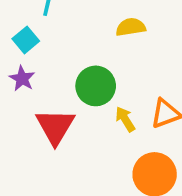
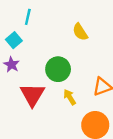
yellow semicircle: (131, 27) -> (80, 32), turned -114
yellow arrow: (125, 119) -> (70, 97), moved

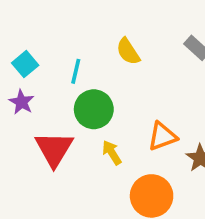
cyan line: (28, 17) -> (76, 71), moved

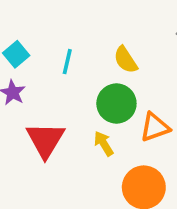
yellow semicircle: (128, 51) -> (126, 60), moved
green circle: (94, 109) -> (116, 103), moved

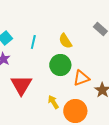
yellow arrow: (104, 144) -> (53, 102), moved

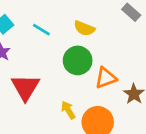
yellow semicircle: (65, 41) -> (84, 28), turned -35
cyan line: (33, 42) -> (41, 30), turned -72

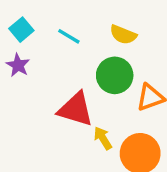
red triangle: (25, 87) -> (76, 109), moved, turned -44

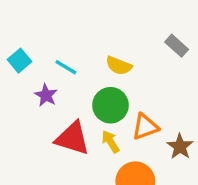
purple star: (18, 65) -> (46, 95), moved
yellow arrow: (103, 138) -> (110, 142), moved

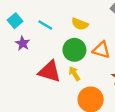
purple star: (46, 95) -> (23, 43), moved
orange triangle: (145, 127) -> (101, 50), moved, turned 36

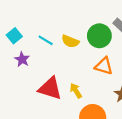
yellow semicircle: (80, 24) -> (70, 41), moved
green circle: (74, 50) -> (99, 36), moved

